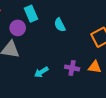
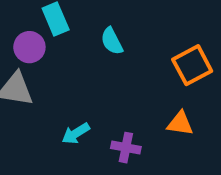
purple cross: (72, 68) -> (126, 148), moved

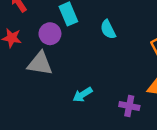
purple cross: (126, 148) -> (129, 106), moved

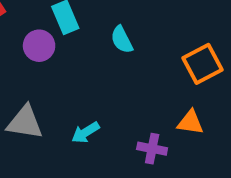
gray triangle: (40, 63) -> (25, 122), moved

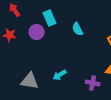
gray triangle: (25, 122) -> (30, 81), moved

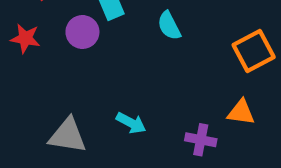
cyan arrow: (60, 75) -> (131, 123), turned -120

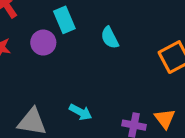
orange triangle: (241, 112) -> (165, 119), moved, turned 45

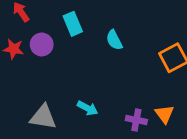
purple circle: (43, 43) -> (42, 44), moved

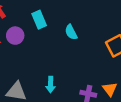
cyan arrow: (88, 108) -> (51, 85), turned 63

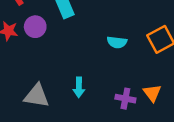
cyan semicircle: (71, 32) -> (117, 42), moved, turned -56

